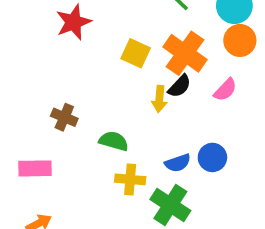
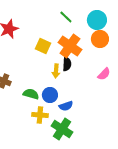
black semicircle: (180, 86) -> (67, 64), turned -40
pink semicircle: (225, 90) -> (104, 74), moved
blue circle: (212, 157) -> (50, 95), moved

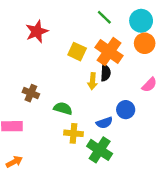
blue circle: (50, 95) -> (126, 110), moved

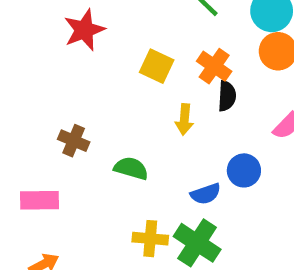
orange cross: (109, 52) -> (214, 66), size x0.7
black semicircle: (106, 73) -> (227, 96), moved
yellow cross: (74, 133) -> (150, 239), moved

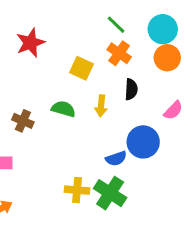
orange cross: (214, 66) -> (119, 53), moved
green semicircle: (131, 168) -> (63, 109), moved
blue circle: (244, 170) -> (143, 142), size x1.4

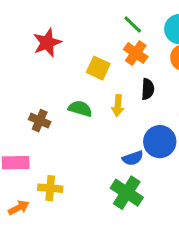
yellow cross: (77, 190) -> (50, 188), moved

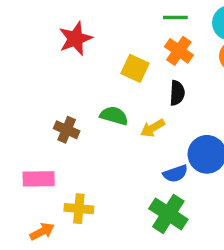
green line: (133, 25) -> (175, 18), turned -45
black semicircle: (148, 89) -> (177, 93), moved
yellow arrow: (118, 106) -> (153, 128), moved, turned 55

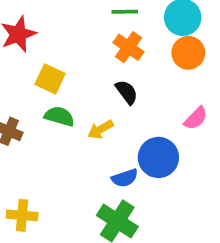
yellow square: (135, 68) -> (50, 79), moved
black semicircle: (177, 93) -> (127, 92), turned -40

